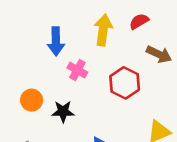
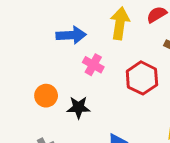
blue arrow: (56, 41) -> (71, 35), turned -92

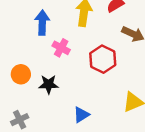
blue arrow: (71, 35) -> (42, 23), turned -85

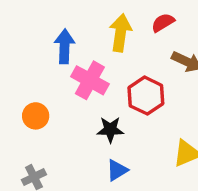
pink cross: (61, 48) -> (90, 80), size x1.5
black star: (49, 84) -> (110, 130), moved

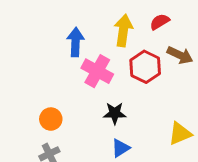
red hexagon: (146, 96) -> (145, 67), moved
orange circle: (36, 116) -> (51, 119), moved

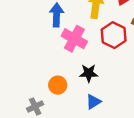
orange circle: (51, 119) -> (58, 85), moved

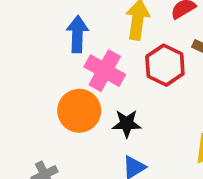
orange circle: (58, 85) -> (79, 111), moved, size x1.5

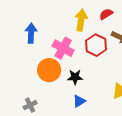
blue arrow: (77, 34) -> (31, 33), moved

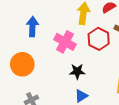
orange circle: (49, 70) -> (22, 64), moved

